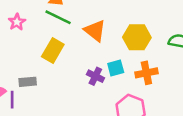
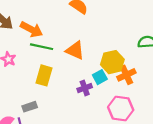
yellow hexagon: (137, 37) -> (112, 62), moved
purple cross: (95, 76) -> (85, 88), turned -32

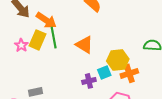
green line: (42, 47) -> (54, 38), turned 60
yellow rectangle: (44, 75) -> (37, 40), moved

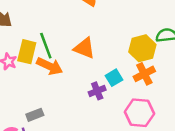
orange arrow: (46, 20) -> (50, 66), moved
yellow hexagon: (118, 60) -> (142, 48), moved

